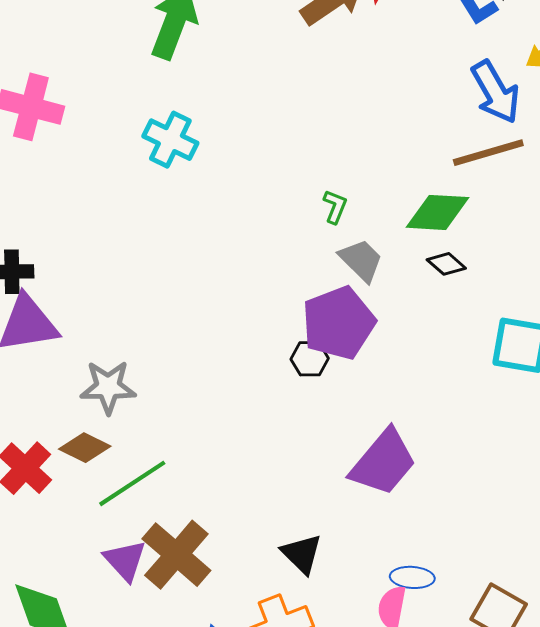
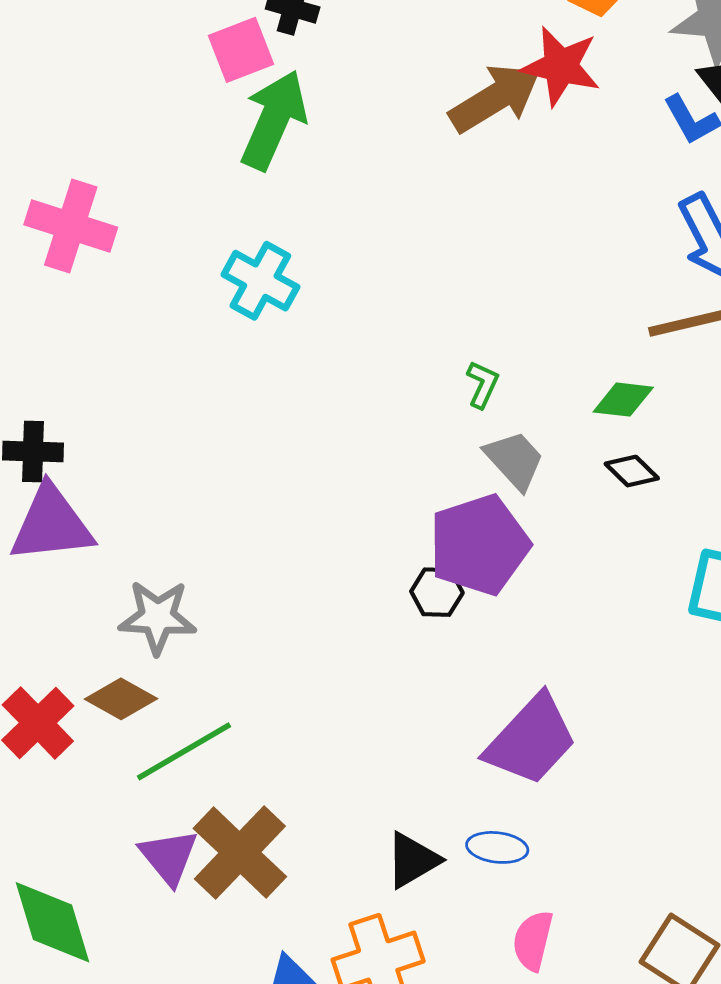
green diamond: (438, 212) -> (623, 400), size x0.7
black triangle: (302, 554) -> (413, 860), turned 42
blue ellipse: (412, 577) -> (497, 847), moved

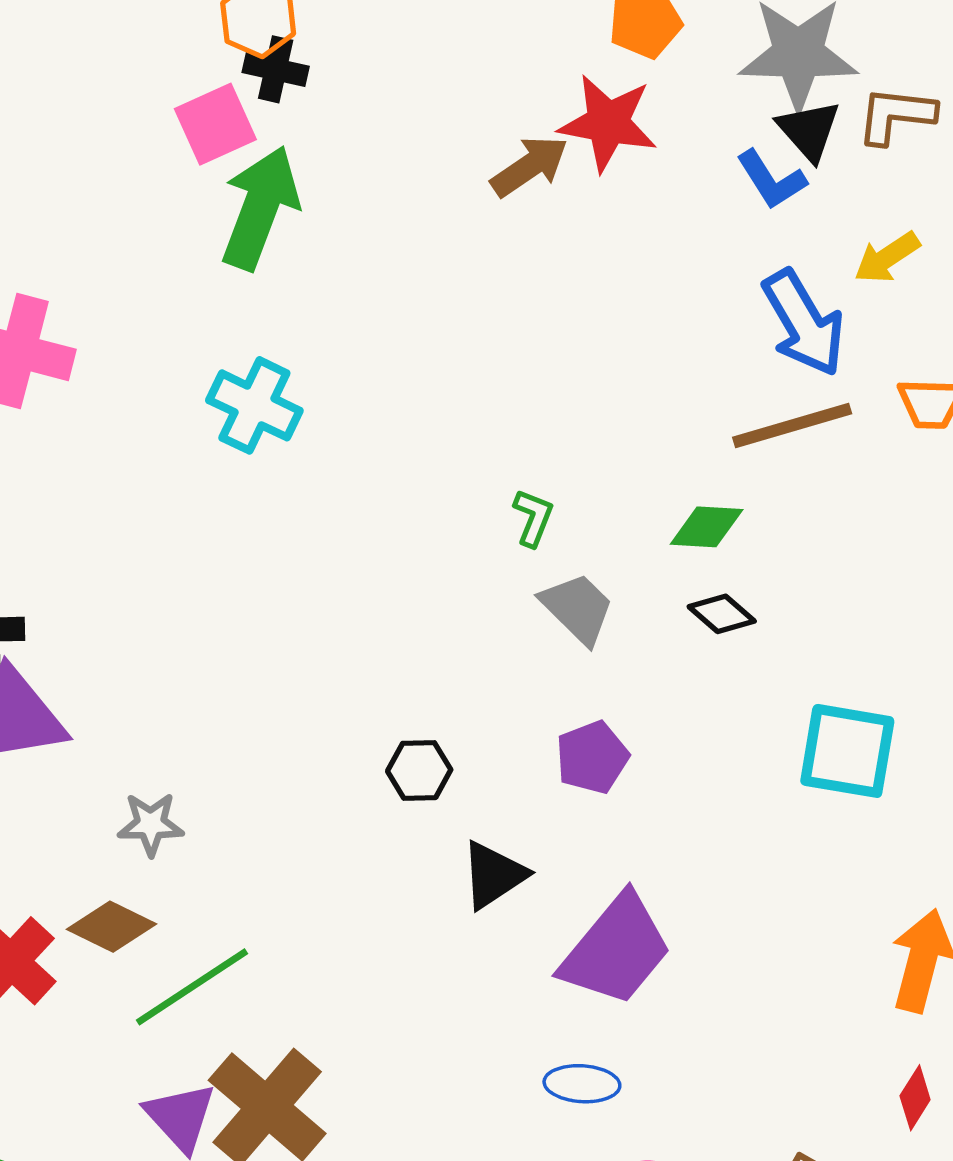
brown arrow: (495, 98) -> (529, 166), size x0.7
purple pentagon: (479, 545) -> (592, 757), moved, size x0.6
black hexagon: (437, 592) -> (419, 770), moved
gray star: (157, 617) -> (151, 824), size x0.7
black triangle: (413, 860) -> (494, 875), moved

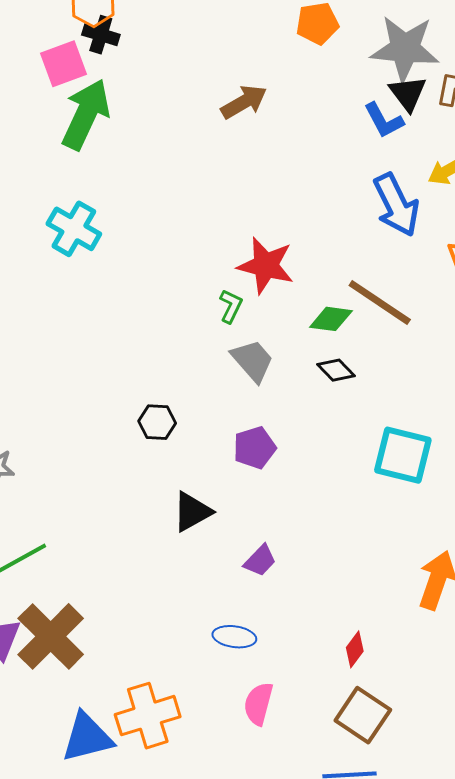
red star: (608, 123) -> (266, 266), moved
brown line: (792, 426) -> (380, 303), moved, turned 46
black hexagon: (419, 770) -> (157, 422), moved
purple trapezoid: (616, 950) -> (260, 561), size x0.5
red diamond: (915, 1098) -> (355, 649), moved

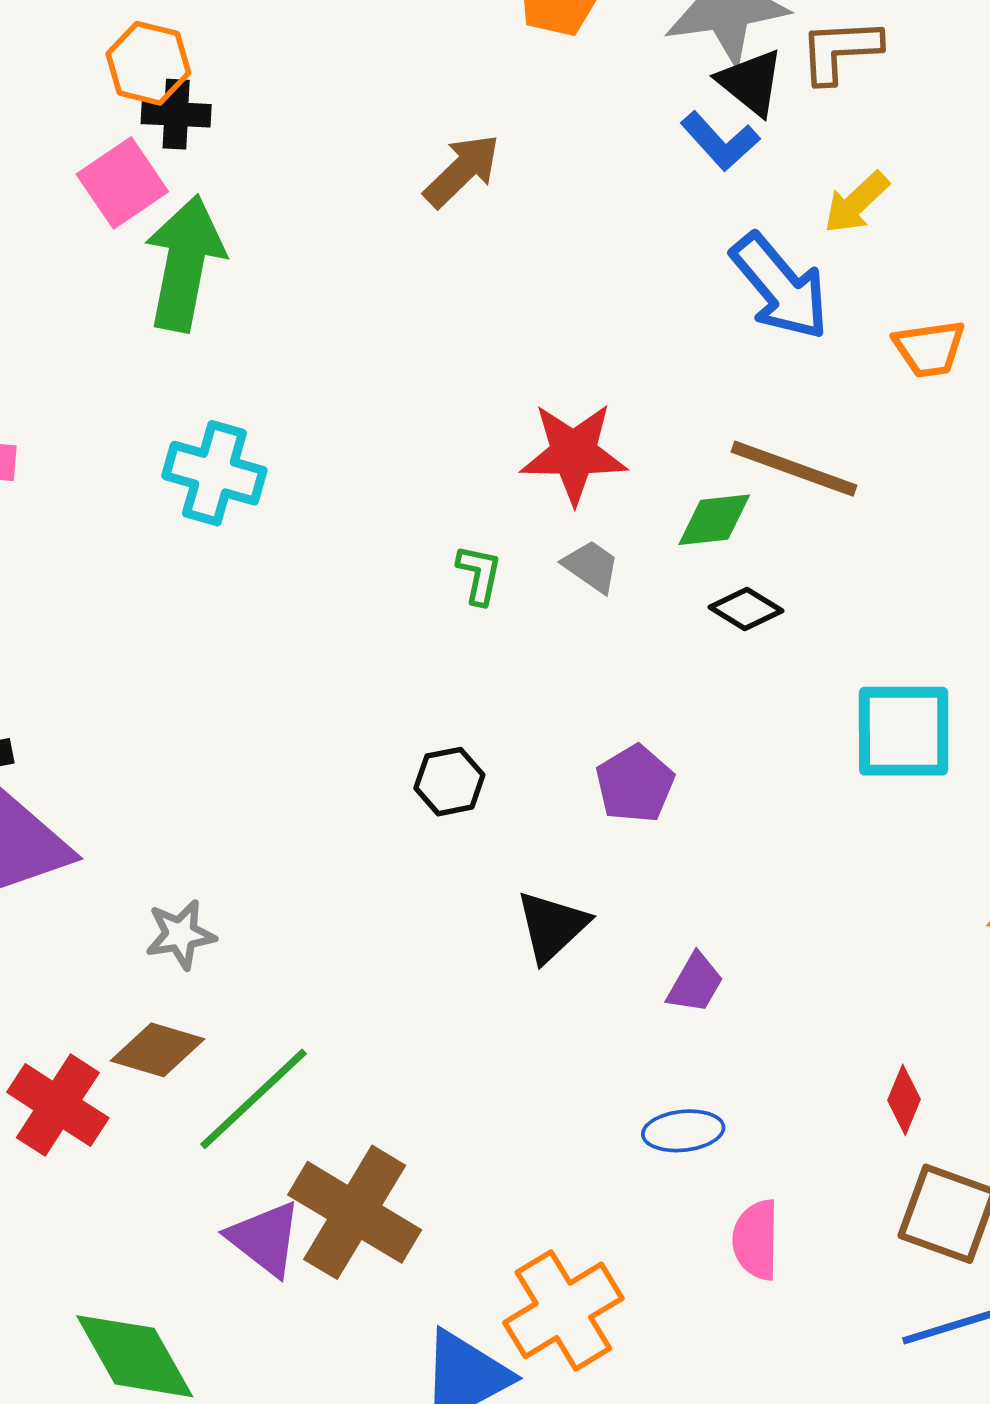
green L-shape: (231, 306) -> (479, 575), moved
gray trapezoid: (252, 361) -> (591, 566), moved, size x0.7

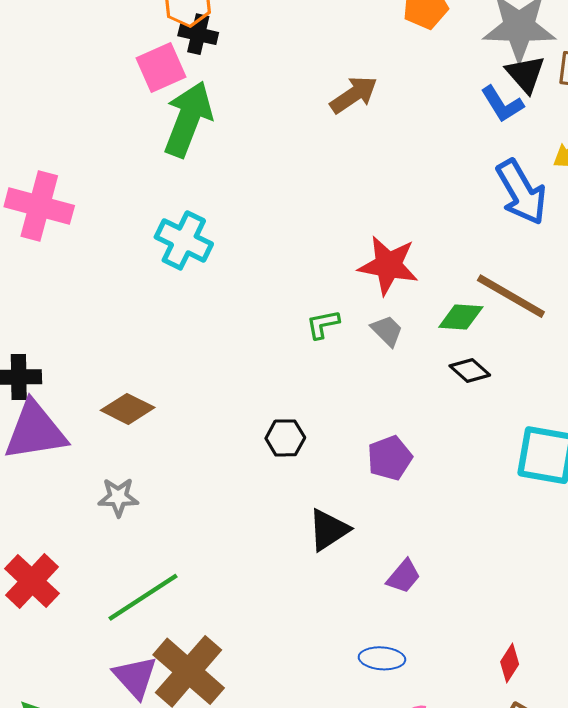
green L-shape: (479, 575) -> (323, 324), turned -123
brown diamond: (158, 1050) -> (128, 409), moved

